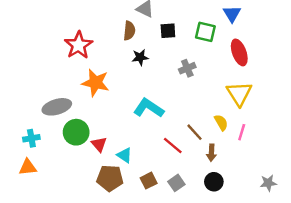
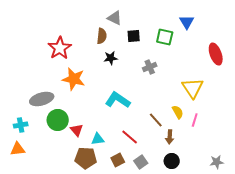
red ellipse: (239, 52) -> (216, 54), moved
red line: (173, 145) -> (130, 137), moved
cyan triangle: (124, 155) -> (98, 139), turned -40

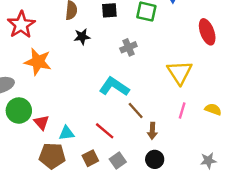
cyan L-shape: (118, 100) -> (114, 87), moved
yellow semicircle: (178, 112) -> (213, 109), moved, turned -40

